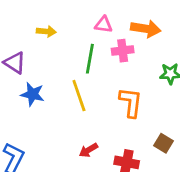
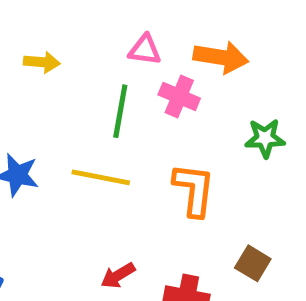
pink cross: (123, 51) -> (179, 96), turned 30
yellow line: (79, 96) -> (101, 177), turned -60

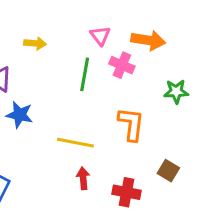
pink triangle: (145, 50) -> (100, 36), turned 45
yellow line: (101, 177) -> (75, 143), moved
red arrow: (118, 276) -> (83, 178), turned 115

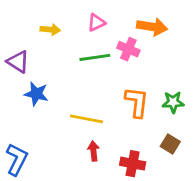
pink triangle: (100, 36) -> (96, 23), moved, turned 42
green line: (85, 74) -> (95, 57), turned 72
green star: (176, 91) -> (173, 102), moved

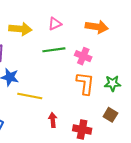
yellow arrow: (50, 30) -> (20, 29), size x1.5
pink cross: (128, 49) -> (83, 56), moved
yellow line: (87, 119) -> (30, 96), moved

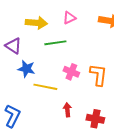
green line: (54, 50) -> (55, 43), moved
pink cross: (83, 56) -> (71, 72), moved

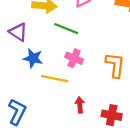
green line: (55, 43) -> (66, 29), turned 30
pink cross: (71, 72) -> (74, 58), moved

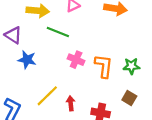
pink cross: (74, 58) -> (76, 60), moved
yellow line: (55, 79) -> (47, 96), moved, turned -55

